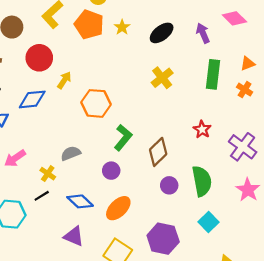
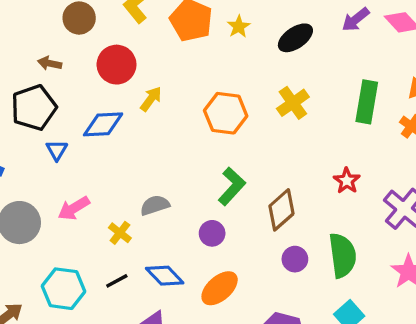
purple arrow: (203, 33) -> (356, 19), moved, turned -108
orange hexagon: (96, 103) -> (226, 113), moved
black line: (42, 196) -> (117, 281), moved

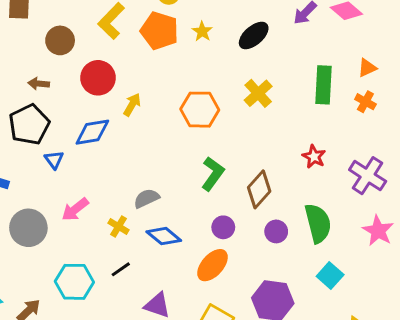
purple circle: (212, 233) -> (223, 227), moved
blue diamond: (165, 276) -> (164, 236), moved

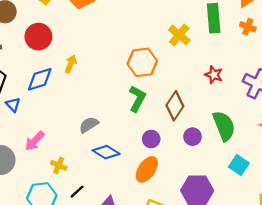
yellow cross: (258, 93) -> (179, 35), moved
yellow arrow: (132, 105) -> (71, 64), moved
orange hexagon: (200, 110) -> (142, 62), moved
yellow cross: (119, 226) -> (59, 165), moved
black line: (121, 269) -> (77, 192), moved

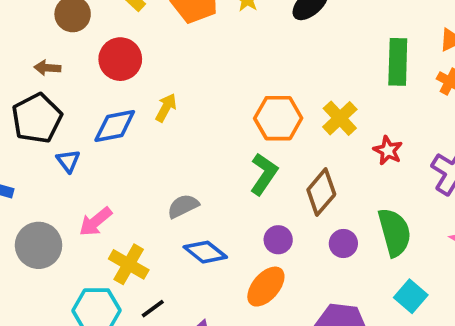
yellow cross: (179, 35) -> (340, 118), moved
yellow cross: (59, 165) -> (129, 264), size x1.5

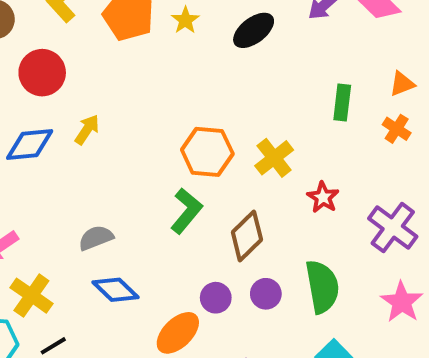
green rectangle: (398, 62) -> (342, 102), size x0.7
purple circle: (278, 240) -> (216, 298), moved

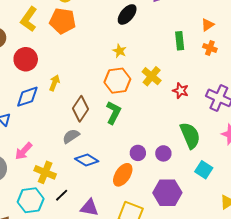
yellow star: (185, 20) -> (120, 51), moved
brown diamond: (247, 236) -> (81, 109), moved
purple circle: (266, 294) -> (163, 153), moved

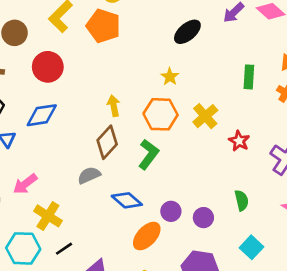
yellow arrow: (54, 83) -> (114, 106), moved, turned -42
green semicircle: (190, 135) -> (242, 200), size x0.6
blue diamond: (87, 160) -> (127, 200), moved

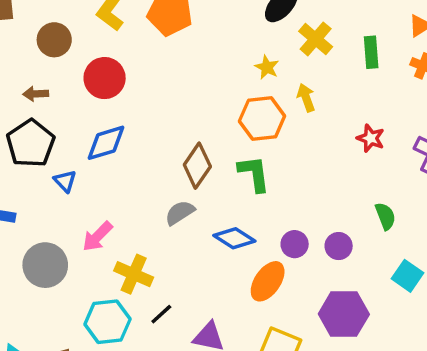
yellow arrow: (114, 106) -> (306, 98), moved
yellow cross: (205, 116) -> (316, 39), moved
green L-shape: (148, 154) -> (254, 174), turned -36

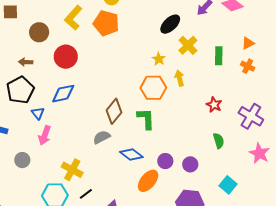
green semicircle: (385, 216) -> (219, 141), moved
pink arrow: (97, 236) -> (45, 135), moved, turned -30
gray circle: (45, 265) -> (22, 160), size x0.6

